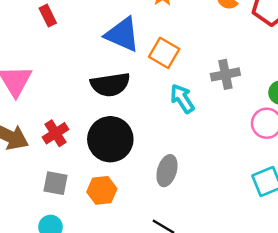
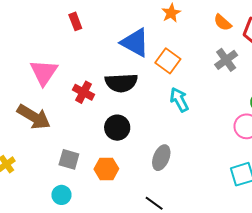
gray cross: (225, 74) -> (226, 60), moved, turned -30
red cross: (55, 133) -> (84, 92), moved, turned -35
black circle: (110, 139) -> (117, 128), size x0.7

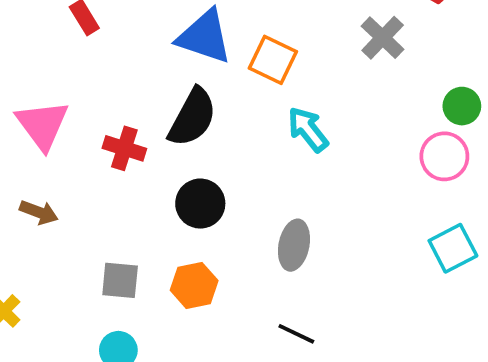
black semicircle: (121, 83) -> (192, 117), turned -48
brown arrow: (34, 117) -> (39, 212), size x0.6

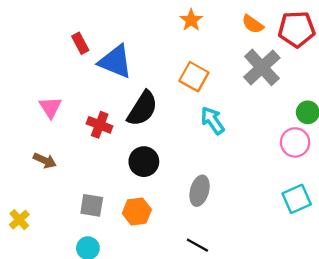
blue triangle: (204, 37) -> (115, 62), moved
gray cross: (383, 38) -> (262, 67), size x1.4
pink triangle: (42, 125) -> (50, 107), size x0.7

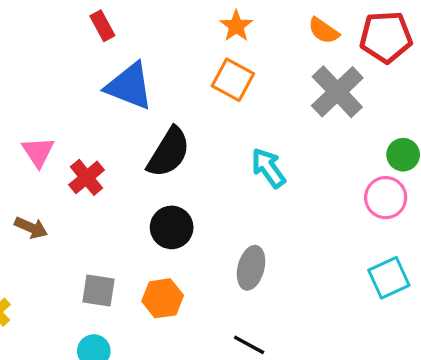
red rectangle: (80, 43) -> (102, 26), moved
orange square: (194, 77) -> (233, 80), moved
red cross: (100, 125) -> (87, 177), moved, turned 30

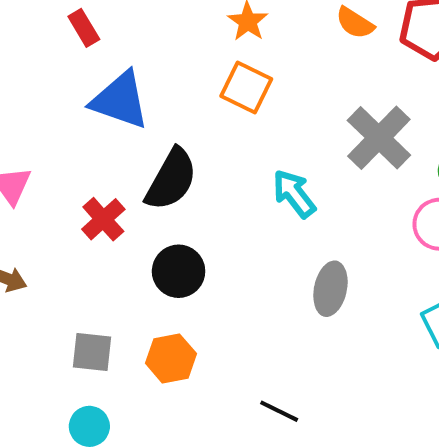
gray cross: (337, 92) -> (379, 138), moved
red cross: (87, 177) -> (103, 219), moved
gray ellipse: (251, 268) -> (330, 289), moved

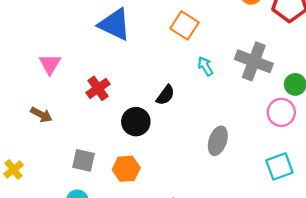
gray cross: (379, 138) -> (254, 61), turned -30
black semicircle: (171, 179) -> (166, 95), moved, size x0.6
cyan arrow: (294, 194) -> (205, 66), moved, size x0.7

